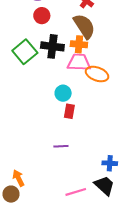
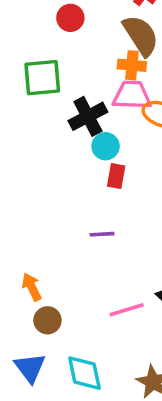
black cross: (52, 46) -> (88, 116), moved, turned -35
green square: (25, 52) -> (42, 78), turned 35
brown circle: (11, 194) -> (47, 320), moved

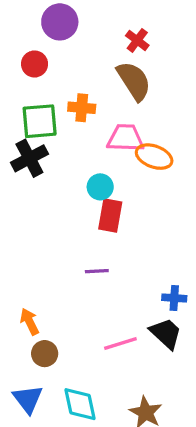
red circle: (70, 18) -> (35, 64), moved
orange cross: (132, 65) -> (82, 108), moved
black cross: (88, 116) -> (29, 158), moved
red rectangle: (116, 176) -> (110, 216), size x1.4

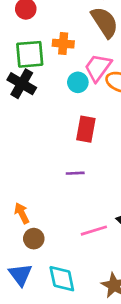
pink trapezoid: (125, 138) -> (98, 68), turned -56
black cross: (29, 158) -> (22, 84), turned -32
cyan circle: (100, 187) -> (78, 82), moved

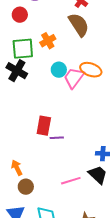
orange cross: (63, 44) -> (48, 41), turned -35
pink trapezoid: (98, 68) -> (74, 78), moved
red rectangle: (86, 129) -> (44, 126), moved

